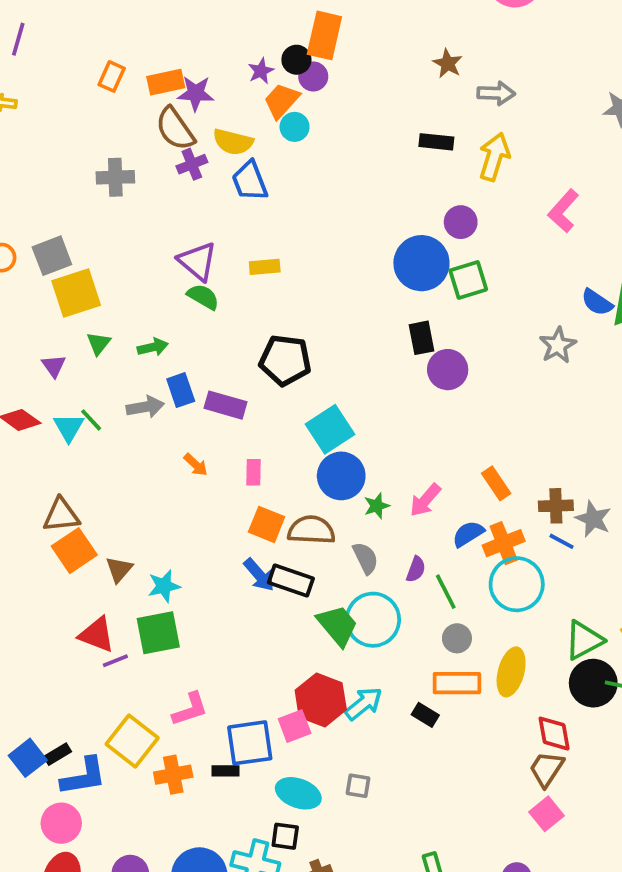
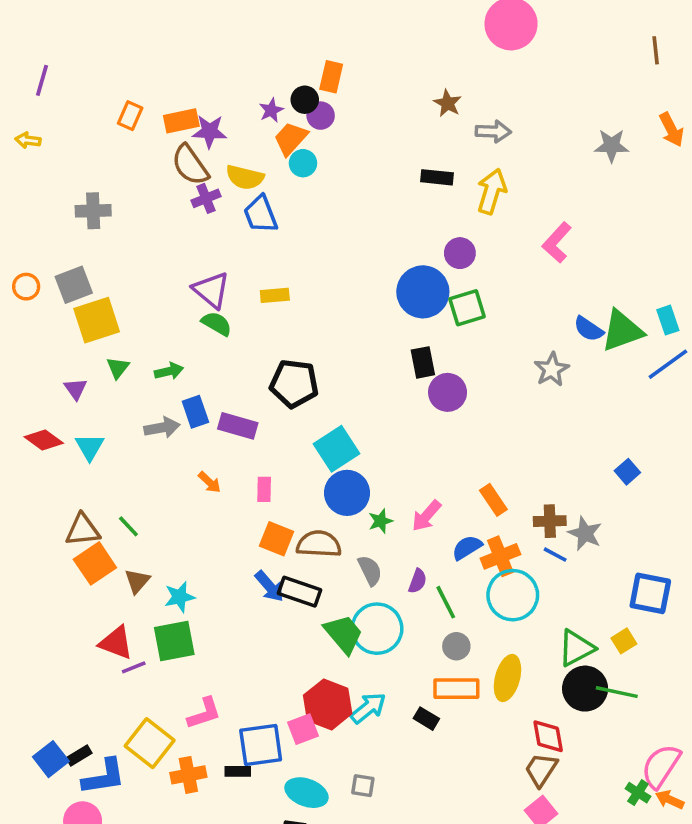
orange rectangle: (324, 35) -> (331, 77), size x0.7
gray cross: (115, 177) -> (93, 211), moved
green line: (91, 420) -> (128, 526), moved

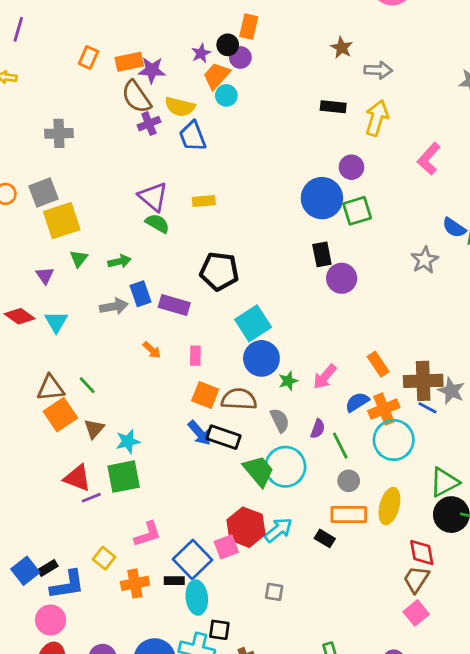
brown cross: (550, 521) -> (423, 381), size x1.5
yellow square: (150, 743) -> (104, 558), size x0.6
blue square: (261, 745) -> (193, 560), turned -36
cyan ellipse: (306, 793) -> (197, 598), moved, turned 64

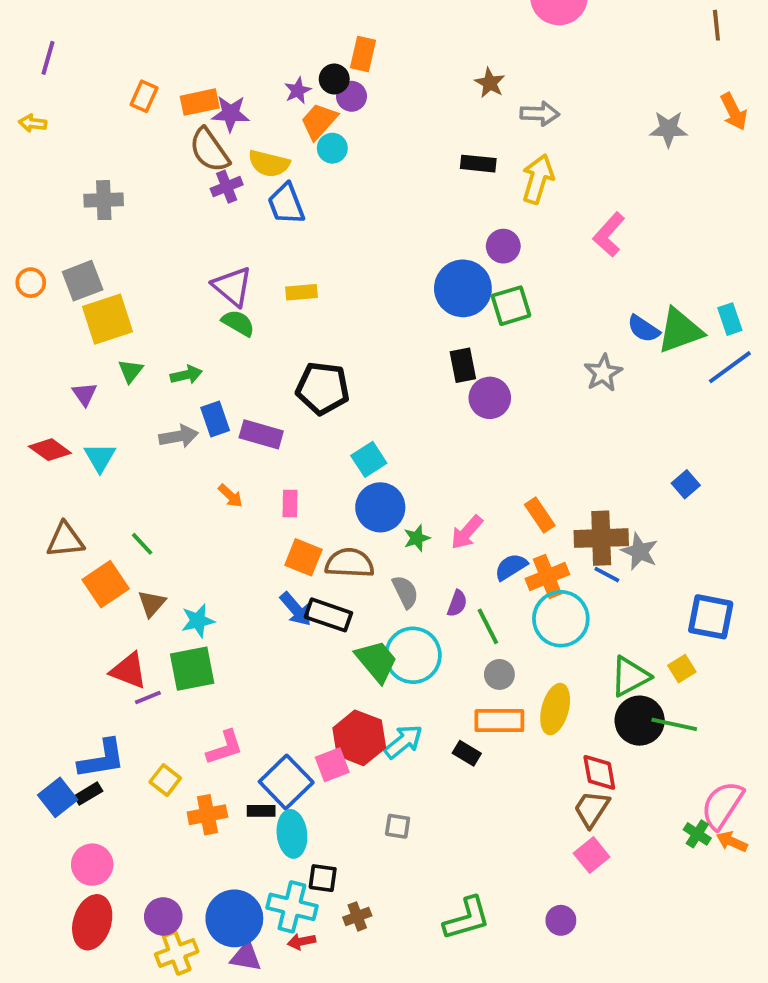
cyan square: (253, 323) -> (369, 459), size x0.7
brown triangle: (51, 388) -> (65, 540), moved
blue L-shape: (67, 585) -> (102, 759), moved

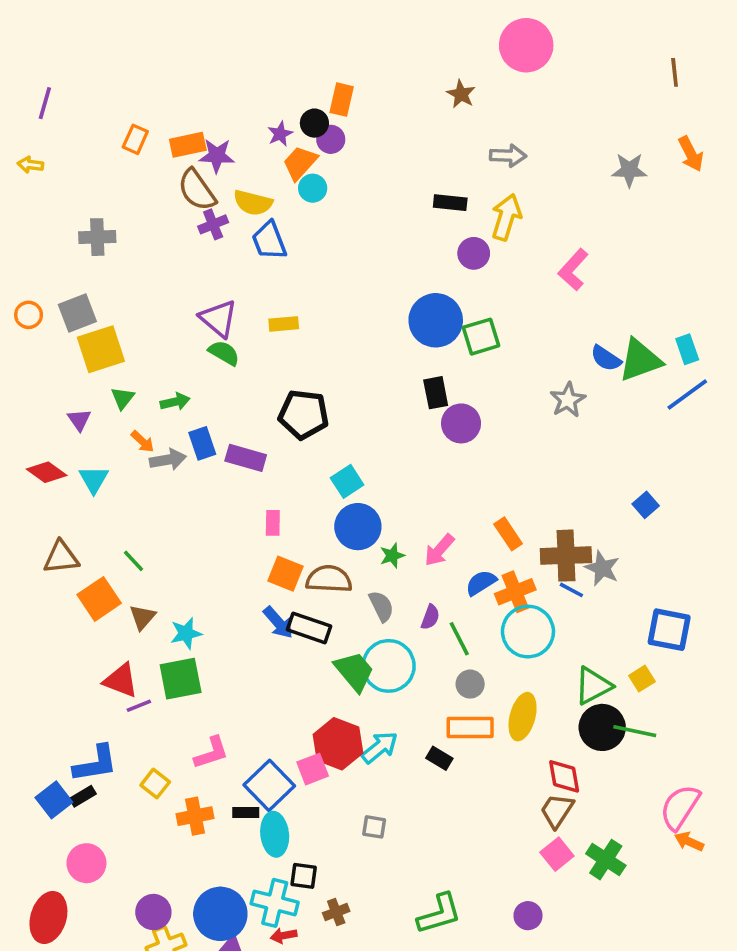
brown star: (490, 83) -> (461, 94), moved
purple circle: (503, 246) -> (474, 253), moved
orange arrow: (230, 496) -> (143, 442), moved
green cross: (697, 834) -> (606, 860), moved, size x1.5
red ellipse: (92, 922) -> (48, 917), moved

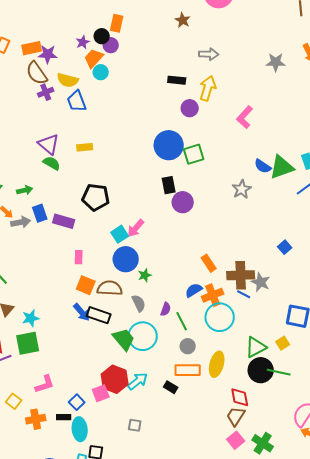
pink arrow: (439, 550) -> (136, 228), moved
blue square: (269, 785) -> (77, 402), size x0.6

